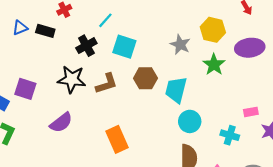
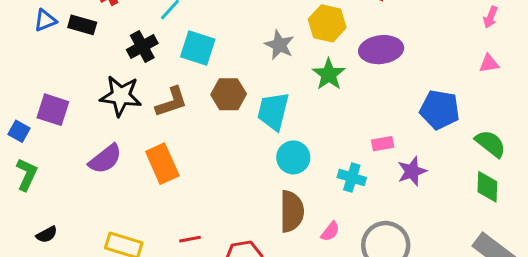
orange rectangle: (117, 139) -> (162, 164), moved

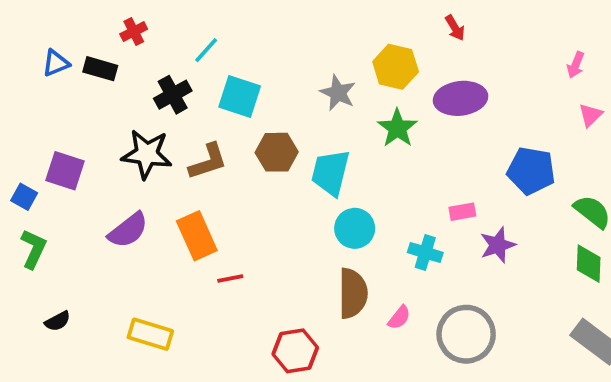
pink arrow: (490, 17) -> (576, 65), moved
pink triangle: (489, 63) -> (590, 115), turned -35
red line: (190, 239) -> (230, 278), moved

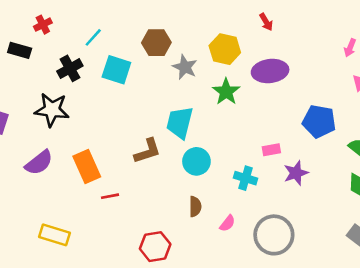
brown hexagon: (277, 152) -> (156, 43), moved
brown L-shape: (208, 161) -> (147, 151), moved
brown semicircle: (353, 293) -> (195, 207), size x0.6

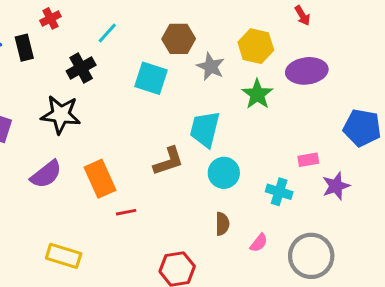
black rectangle: (20, 50) -> (24, 48), turned 60
cyan square: (116, 70) -> (151, 78), moved

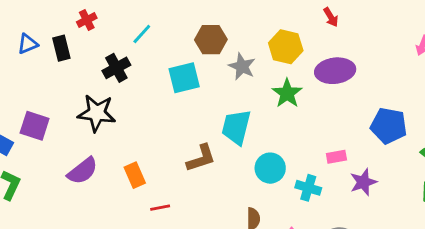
cyan square: (151, 78) -> (184, 78), turned -32
cyan circle: (224, 173) -> (270, 168), moved
orange rectangle: (100, 179) -> (135, 175), size x0.7

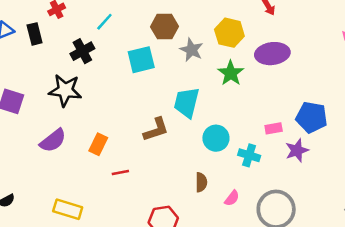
blue pentagon: (389, 126) -> (312, 117), moved
orange rectangle: (135, 175) -> (98, 144), turned 50

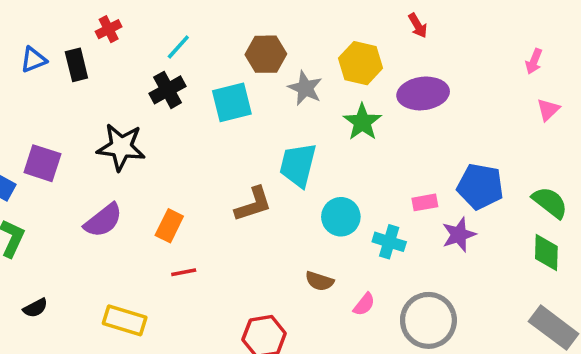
black cross: (82, 51) -> (168, 90), moved
red line: (120, 172) -> (184, 272), moved
brown semicircle: (201, 182) -> (319, 281), turned 108

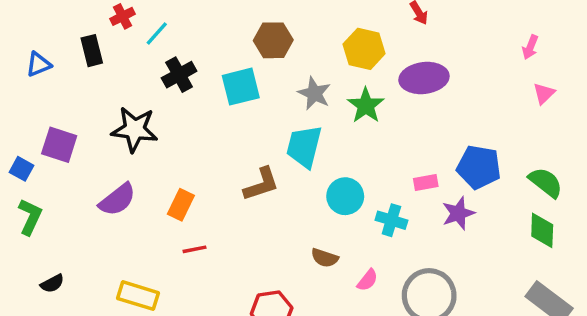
cyan line: (178, 47) -> (157, 33), moved
blue triangle: (34, 60) -> (39, 64), moved
gray star: (305, 88) -> (314, 93), moved

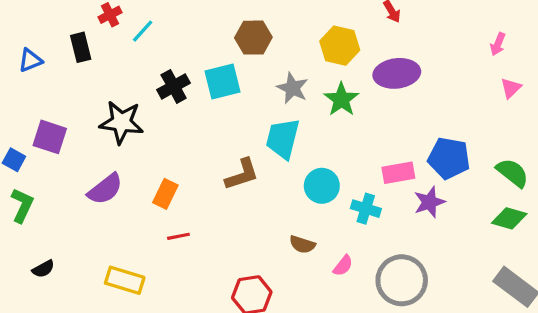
black cross: (179, 75) -> (174, 86), moved
pink rectangle: (426, 182) -> (398, 173), size x1.4
green diamond: (542, 230) -> (509, 218), turned -76

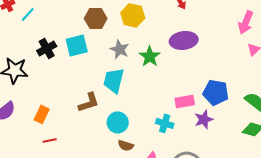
pink arrow: (498, 44) -> (246, 22), size x1.6
yellow hexagon: (340, 46) -> (133, 15), moved
cyan circle: (322, 186) -> (118, 122), moved

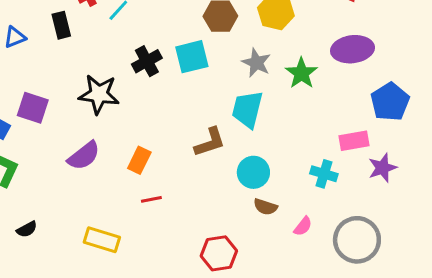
blue pentagon: (216, 92) -> (390, 102), moved, turned 30

